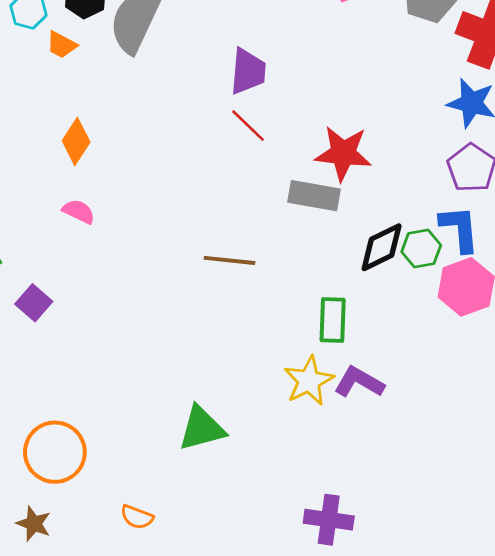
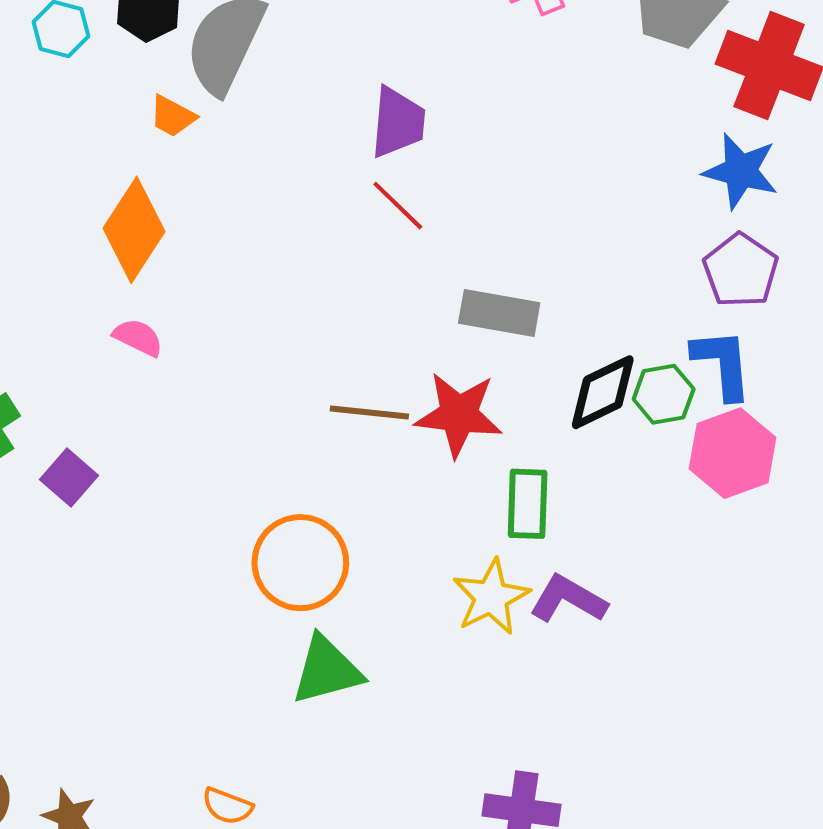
orange trapezoid: (62, 45) -> (173, 116), moved
orange diamond: (76, 141) -> (134, 230), size x1.4
red star: (343, 153) -> (459, 414), moved
orange circle: (55, 452) -> (300, 563), moved

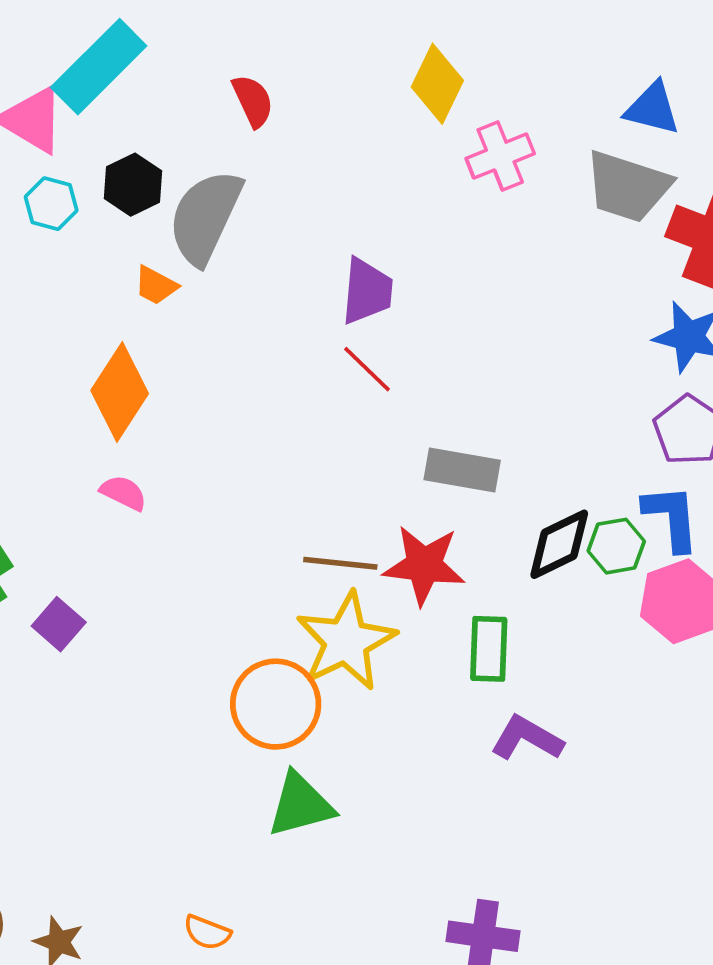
yellow star: (491, 597) -> (346, 641), moved, size x1.4

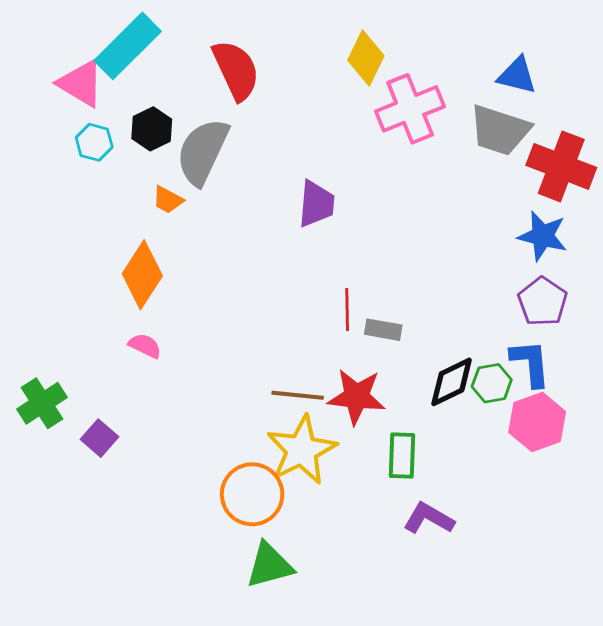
red semicircle: (253, 101) -> (236, 70), size x1.6
pink cross: (500, 156) -> (410, 109), size x1.4
red line: (367, 369) -> (347, 310), moved, turned 45
gray rectangle: (462, 470) -> (383, 330), size x0.7

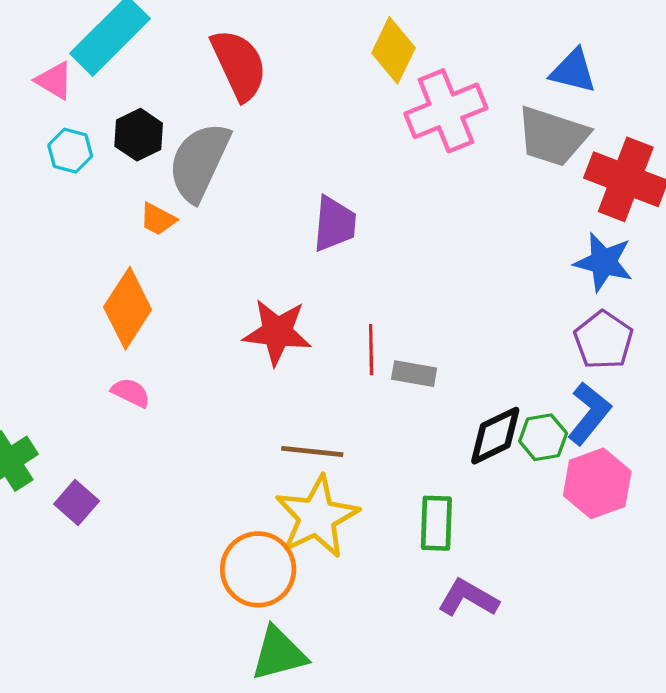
pink triangle: (81, 83) -> (54, 81), size x0.7
blue L-shape: (530, 363) -> (589, 413), turned 44
red star: (356, 397) -> (277, 332), moved

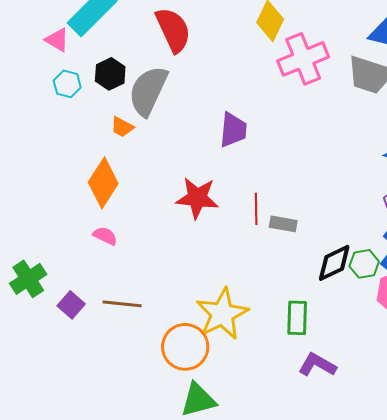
brown line: (312, 452) -> (122, 304), moved

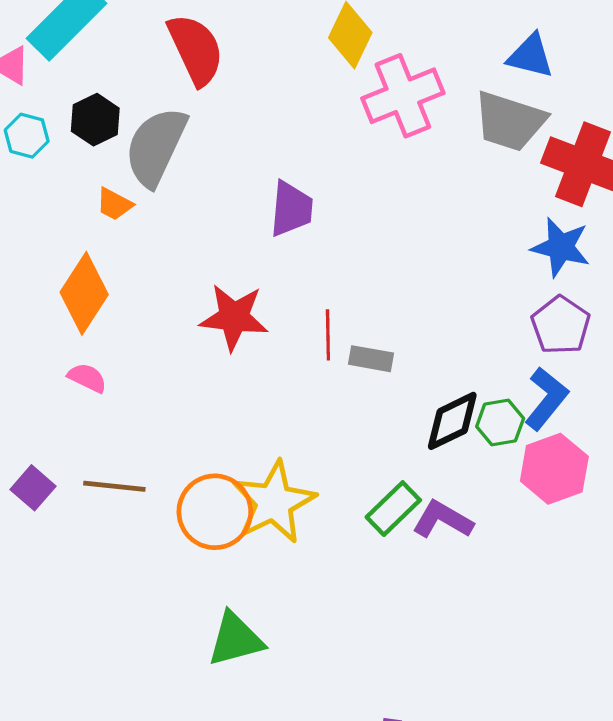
green rectangle: (297, 318) -> (393, 509), turned 44
orange circle: (185, 347) -> (215, 512), moved
purple L-shape: (317, 365) -> (443, 520), moved

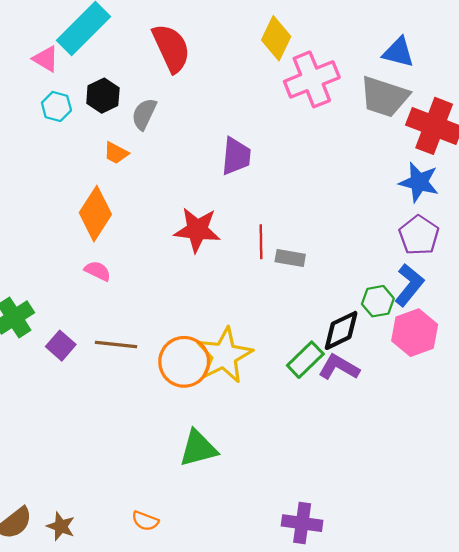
gray semicircle: (156, 147) -> (144, 114), size x0.6
black diamond: (452, 421) -> (341, 330), moved

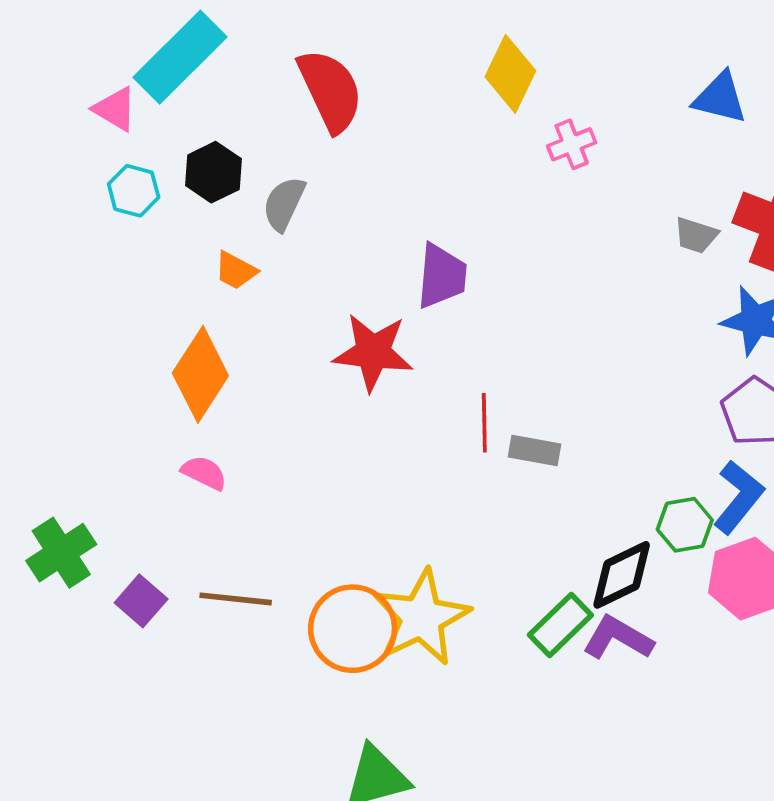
pink cross: (312, 79) -> (572, 144), size x0.5
gray trapezoid: (384, 97) -> (696, 235), moved, size x0.5
red star: (197, 230) -> (373, 352), moved

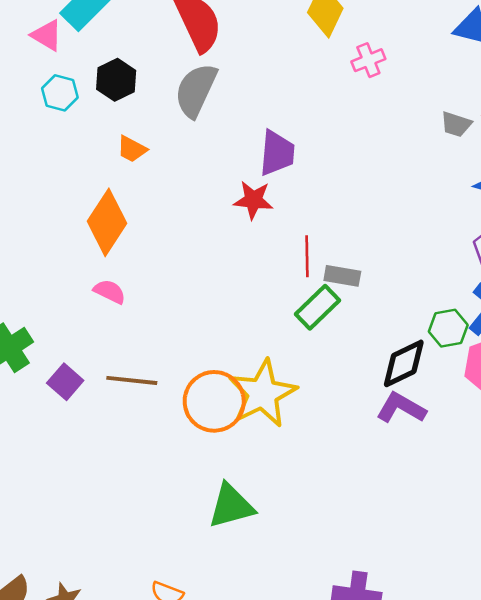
gray semicircle: (284, 204) -> (196, 90), moved, size x1.4
red star: (373, 352) -> (253, 200), moved, size x0.7
green rectangle: (560, 625) -> (317, 307), moved

